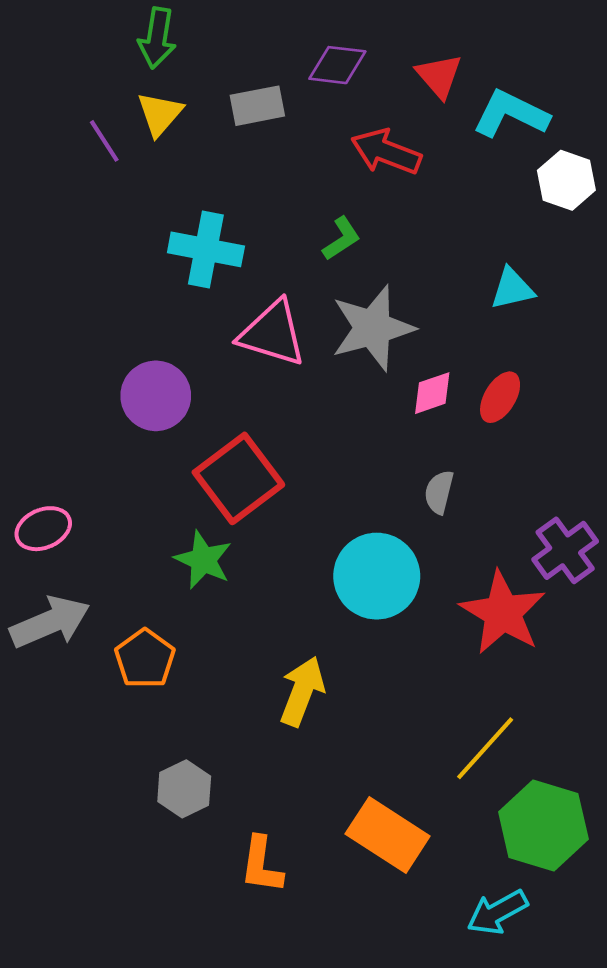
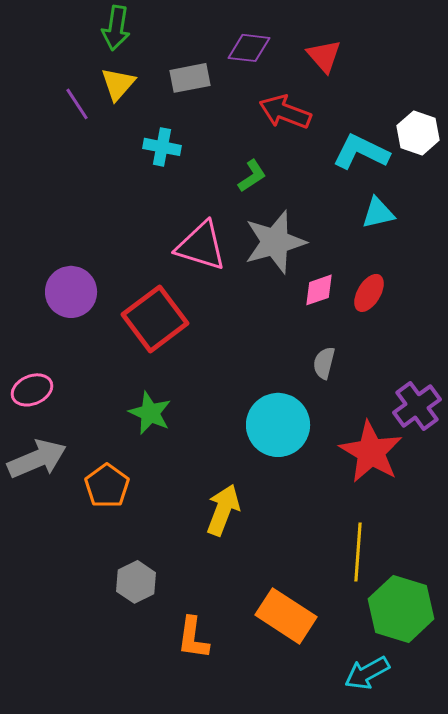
cyan L-shape: (511, 114) -> (361, 152), moved
cyan cross: (206, 249) -> (162, 147), moved, size x0.7
purple circle: (156, 396) -> (71, 292), moved
red square: (238, 478) -> (155, 319), moved
yellow line: (485, 748) -> (358, 552), turned -38

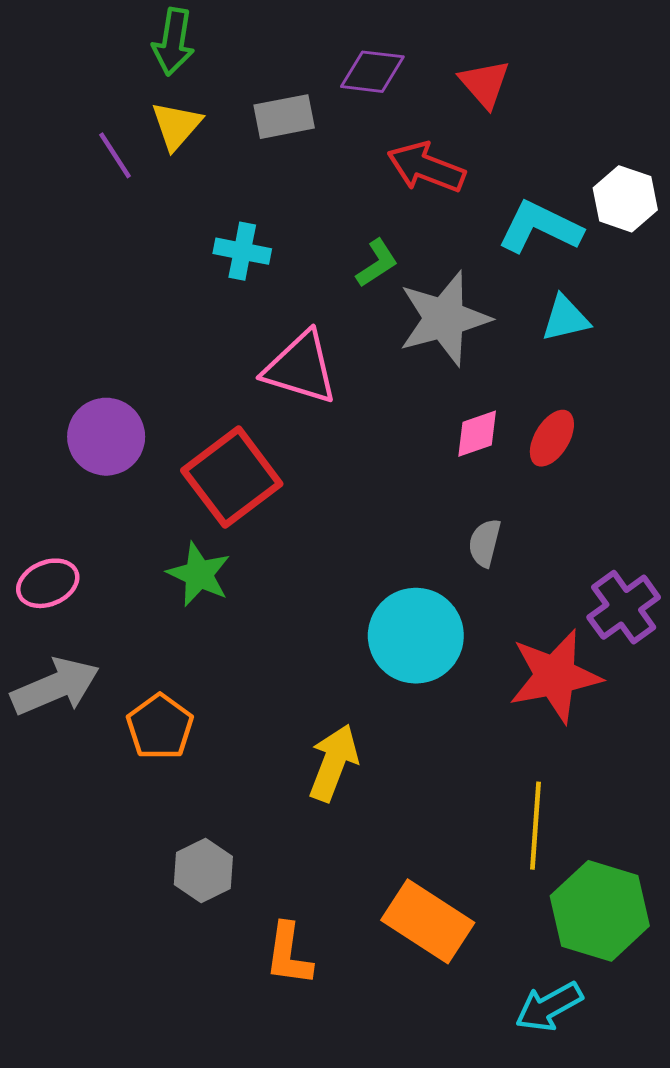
cyan cross: (162, 147) -> (242, 251), moved
gray star: (275, 242) -> (444, 318), moved
green star: (150, 413) -> (199, 574), moved
red star: (371, 452) -> (555, 676), turned 30

